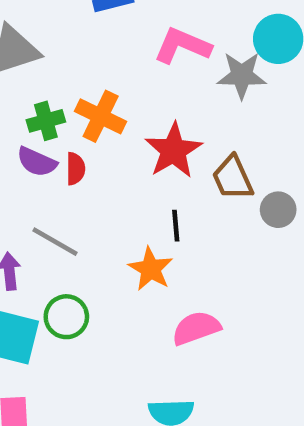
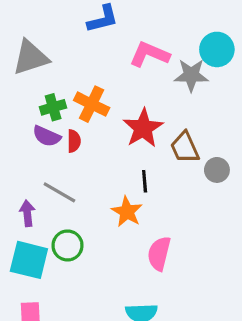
pink semicircle: (196, 328) -> (159, 253), turned -56

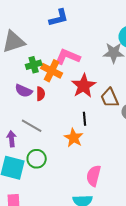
pink L-shape: (149, 54) -> (68, 57), moved
green cross: (53, 107) -> (34, 65), moved
pink semicircle: (159, 253) -> (94, 176), moved

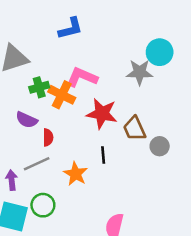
red star: (84, 86) -> (102, 114), turned -30
red semicircle: (41, 94) -> (48, 137), moved
gray line: (32, 126) -> (37, 164), turned -55
orange star: (74, 138) -> (76, 174), moved

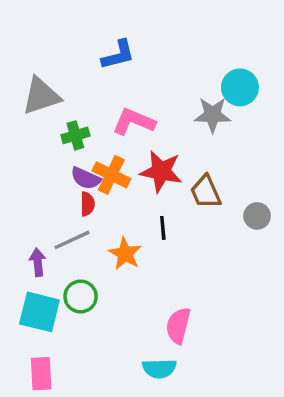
orange cross: (62, 95) -> (111, 175), moved
purple semicircle: (27, 120) -> (86, 178), moved
gray circle: (160, 146) -> (257, 216), moved

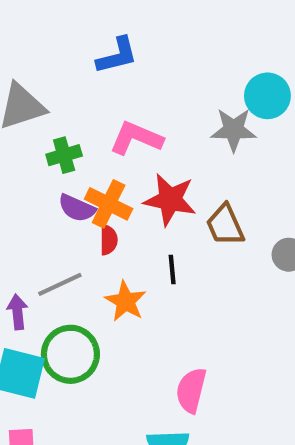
red semicircle: (87, 204) -> (109, 240), moved
green circle: (81, 296) -> (70, 354), size x1.4

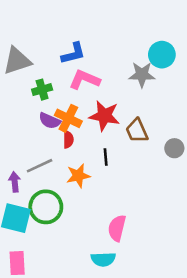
blue L-shape: (117, 56) -> (73, 53), moved
orange star: (126, 301) -> (78, 176), turned 30

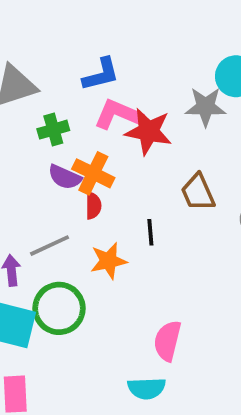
red star: (104, 116) -> (148, 131), moved

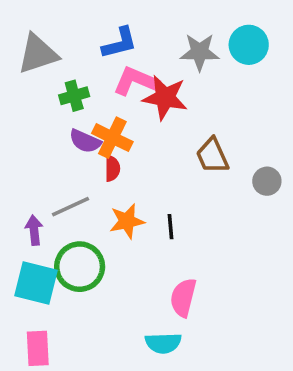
gray star: (206, 107) -> (200, 52), moved
black line: (150, 232) -> (171, 227), moved

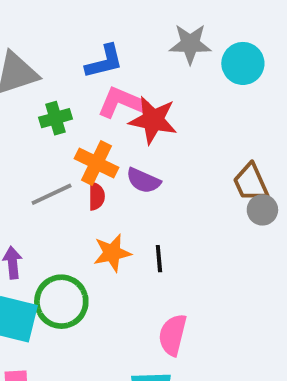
gray star: (200, 52) -> (190, 44), moved
purple semicircle: (85, 141) -> (143, 181), moved
brown trapezoid: (212, 156) -> (251, 183), moved
gray line: (71, 207) -> (52, 194), moved

